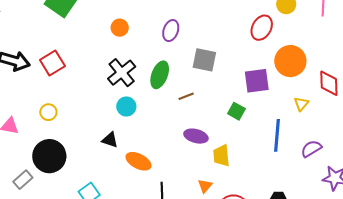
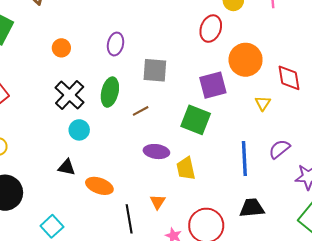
green square: (236, 111) -> (196, 120), size x1.6
blue line: (277, 135) -> (244, 159), moved
orange triangle: (205, 186) -> (158, 202), moved

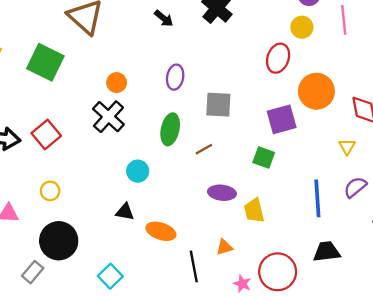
black cross: (70, 95) -> (108, 117), moved
yellow triangle: (263, 103) -> (347, 147), moved
green square: (196, 120) -> (264, 158), size x0.7
orange triangle: (158, 202) -> (224, 247), turned 42

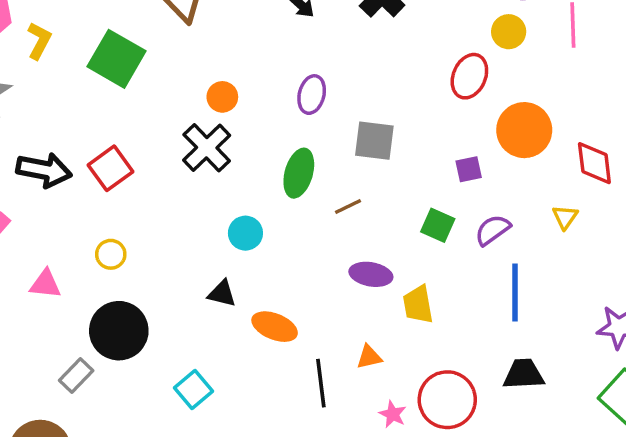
purple square: (282, 119) -> (469, 169), size x0.6
purple semicircle: (355, 187) -> (493, 230), moved

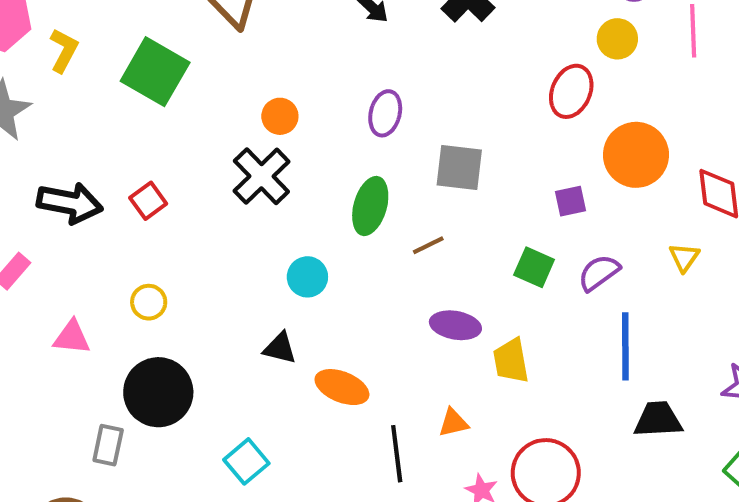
red square: (111, 168) -> (148, 201), size x0.7
black trapezoid: (524, 374) -> (658, 420), moved
gray rectangle: (76, 376) -> (108, 445), turned -32

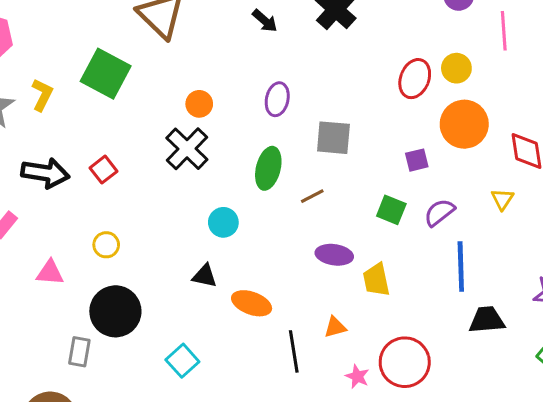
yellow circle: (617, 39) -> (456, 68), moved
yellow L-shape: (64, 50) -> (42, 95), moved

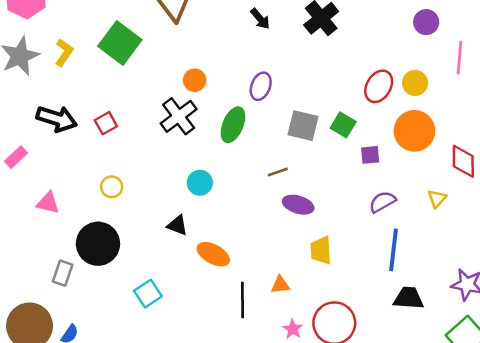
green ellipse: (268, 168) -> (233, 125), moved
green square: (391, 210) -> (343, 125), moved
yellow circle: (106, 245) -> (112, 187), moved
purple ellipse: (334, 255) -> (298, 205), moved

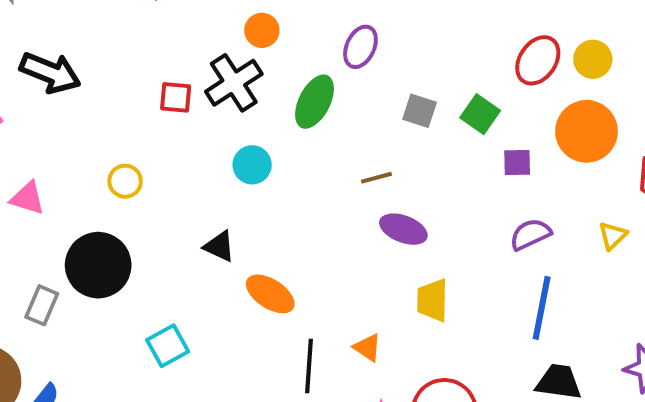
red square: (106, 123) -> (176, 97), moved, turned 30
gray square: (303, 126) -> (420, 111), size x0.7
cyan circle: (200, 183) -> (252, 165), moved
orange triangle: (280, 285) -> (368, 348), turned 36

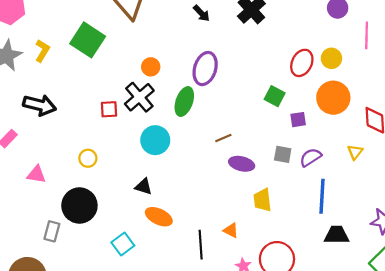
purple ellipse: (360, 47) -> (205, 69), size x1.4
gray square: (420, 111) -> (283, 154), moved
cyan circle: (252, 165) -> (155, 140), size x1.4
orange ellipse: (270, 294) -> (159, 217), moved

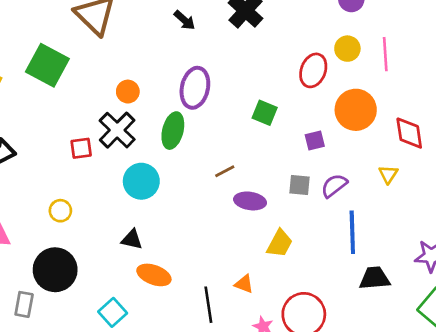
pink line: (367, 35) -> (385, 54), moved
yellow circle: (331, 58) -> (347, 49), moved
green square: (275, 96) -> (265, 113), moved
yellow trapezoid: (262, 200) -> (280, 243), turned -140

